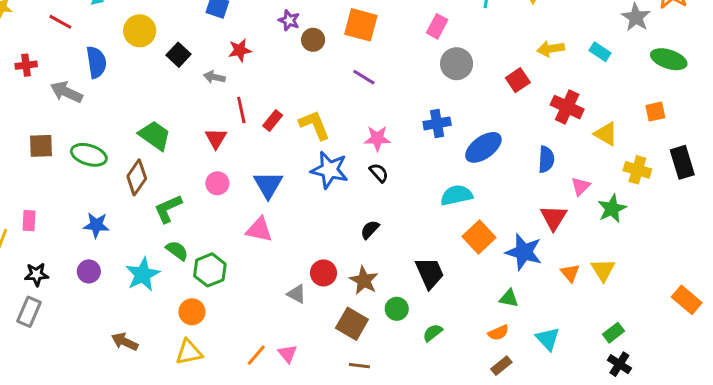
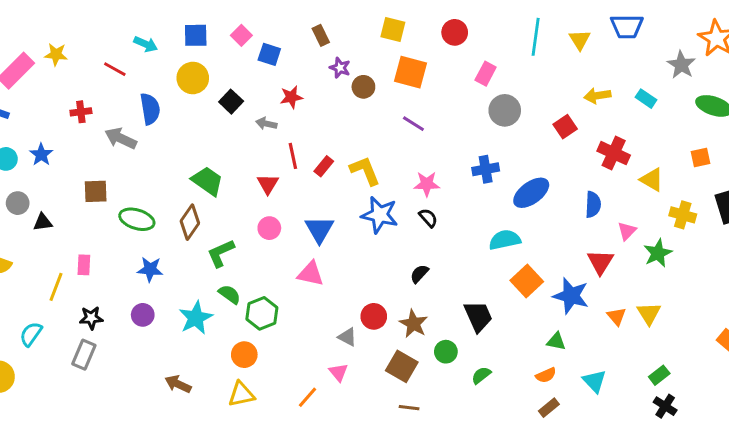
green ellipse: (89, 155) -> (137, 219), moved
pink triangle: (288, 354) -> (338, 372), moved

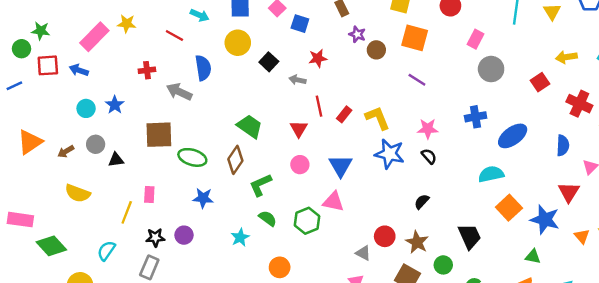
brown square: (96, 191) -> (159, 135), size x1.4
green hexagon: (262, 313) -> (307, 221), moved
purple circle: (143, 315) -> (184, 235), moved
cyan star: (196, 318) -> (240, 237), size x0.7

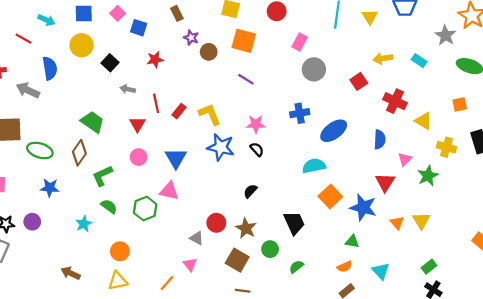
gray arrow: (298, 80) -> (128, 89), moved

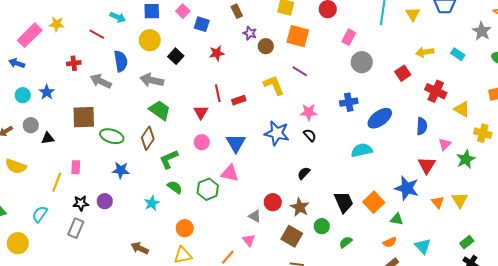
gray arrow: (128, 89) -> (152, 80), moved, size x1.6
red rectangle: (179, 111) -> (239, 100), turned 32
yellow L-shape: (210, 114) -> (274, 85), moved
orange square: (330, 196) -> (374, 202), moved

